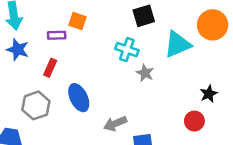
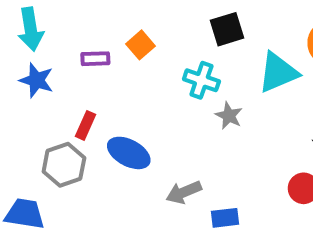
orange square: (77, 21) -> (141, 45), moved, turned 30
red rectangle: (50, 68) -> (86, 125), moved
blue ellipse: (79, 98) -> (129, 153), turned -36

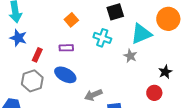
purple rectangle: (95, 59) -> (66, 48), moved
gray star: (229, 116) -> (130, 56), moved
red rectangle: (86, 125) -> (37, 55), moved

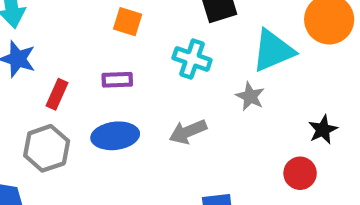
orange square: (71, 20) -> (128, 22), turned -32
blue ellipse: (65, 75) -> (115, 136), turned -35
gray arrow: (93, 95) -> (188, 132), moved

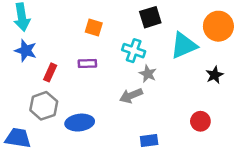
gray star: (250, 96) -> (148, 74), moved
black star: (323, 130) -> (215, 75), moved
blue ellipse: (115, 136) -> (80, 123), moved

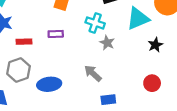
red rectangle: (50, 72) -> (24, 42), turned 64
black star: (215, 75) -> (155, 45), moved
gray arrow: (131, 96) -> (93, 73), moved, turned 66

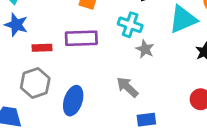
purple rectangle: (56, 34) -> (81, 38), size x1.6
blue ellipse: (49, 84) -> (73, 101), turned -65

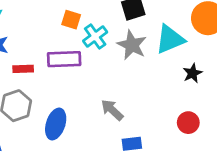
cyan cross: (130, 25) -> (95, 37), moved, turned 35
gray star: (145, 49) -> (132, 45), moved, size x1.5

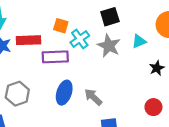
cyan triangle: (170, 39) -> (139, 41), size x0.6
red rectangle: (23, 69) -> (29, 40), moved, size x1.5
blue ellipse: (56, 124) -> (64, 93), moved

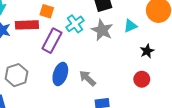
orange square: (61, 26) -> (47, 11), moved
purple rectangle: (55, 57) -> (52, 41), turned -60
red circle: (153, 107) -> (142, 79), moved

